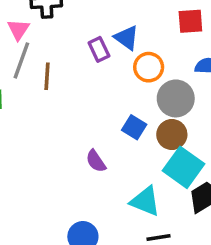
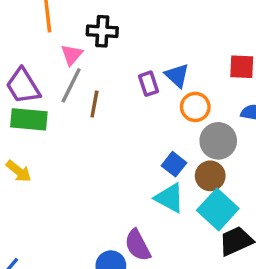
purple semicircle: (96, 161) -> (138, 245), moved, size x1.4
cyan triangle: (145, 201) -> (170, 198), moved

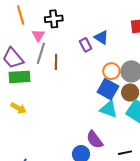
orange circle: (195, 107) -> (111, 71), moved
blue square: (174, 164) -> (108, 89), size x1.5

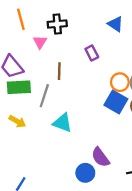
blue triangle: (101, 37) -> (115, 24), moved
gray line: (41, 53) -> (44, 96), moved
cyan triangle: (109, 109) -> (62, 123), moved

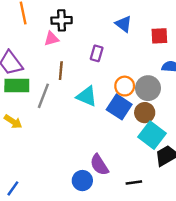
pink triangle: (40, 42) -> (51, 39), moved, turned 40
purple rectangle: (92, 53) -> (97, 53), turned 40
cyan triangle: (62, 123) -> (87, 96), moved

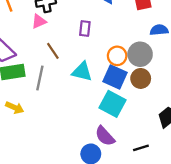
brown line: (61, 71) -> (53, 51), turned -30
cyan square: (152, 135) -> (113, 104), moved

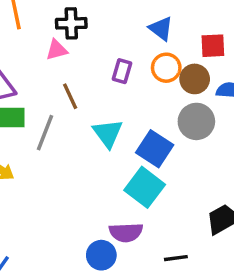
orange circle: (117, 56) -> (166, 68), moved
cyan triangle: (82, 72) -> (108, 133), turned 30
brown circle: (141, 78) -> (195, 79), moved
purple semicircle: (105, 136) -> (126, 232), turned -60

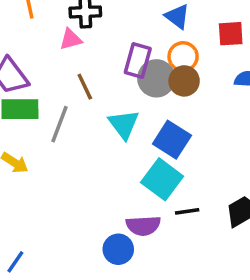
purple rectangle: (122, 71) -> (138, 60), size x1.4
brown circle: (195, 79) -> (184, 81), moved
gray circle: (196, 121) -> (156, 78), moved
black line: (176, 258) -> (187, 211), moved

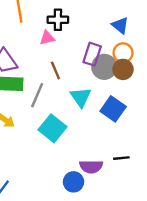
cyan square: (162, 179) -> (52, 128), moved

